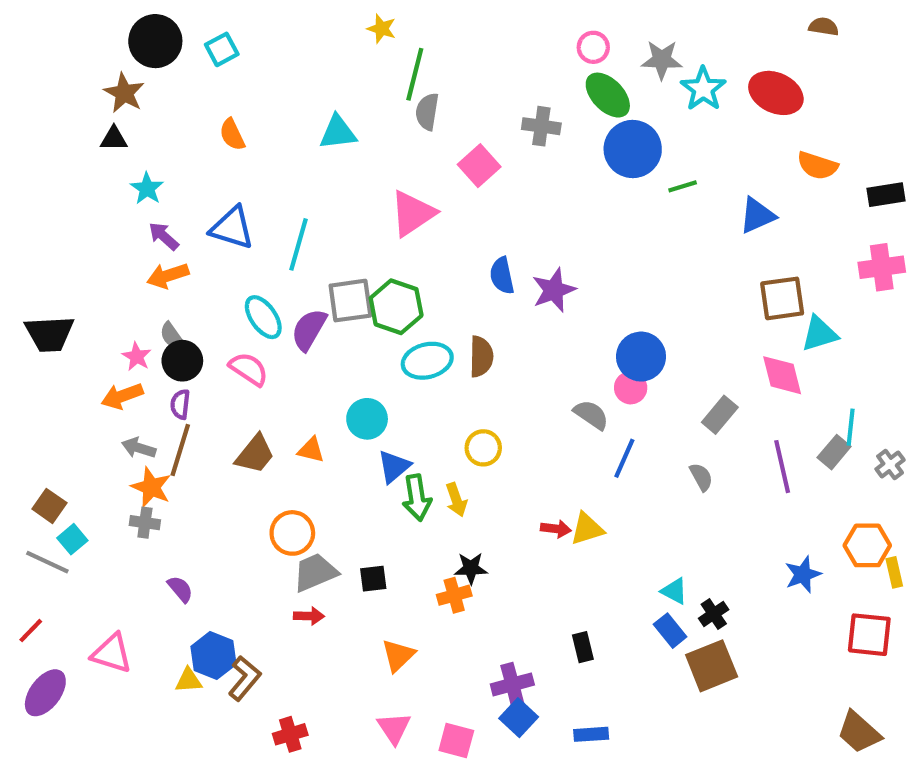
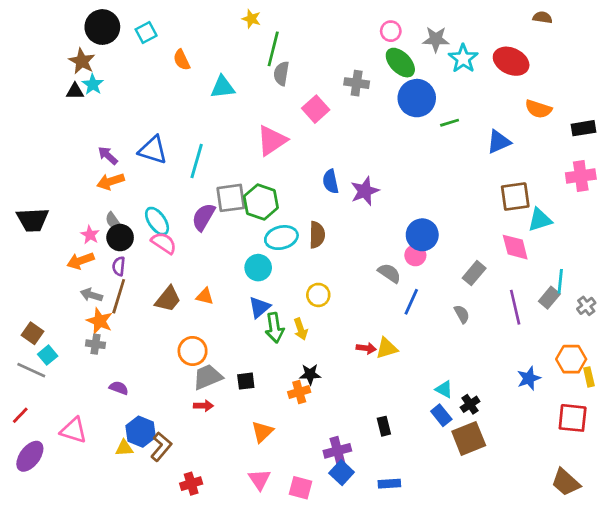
orange semicircle: (232, 134) -> (182, 60), moved
cyan star: (147, 188) -> (93, 84), moved
cyan ellipse: (263, 317) -> (157, 221), moved
cyan circle: (367, 419) -> (258, 268), moved
purple semicircle: (180, 589) -> (119, 388), turned -30

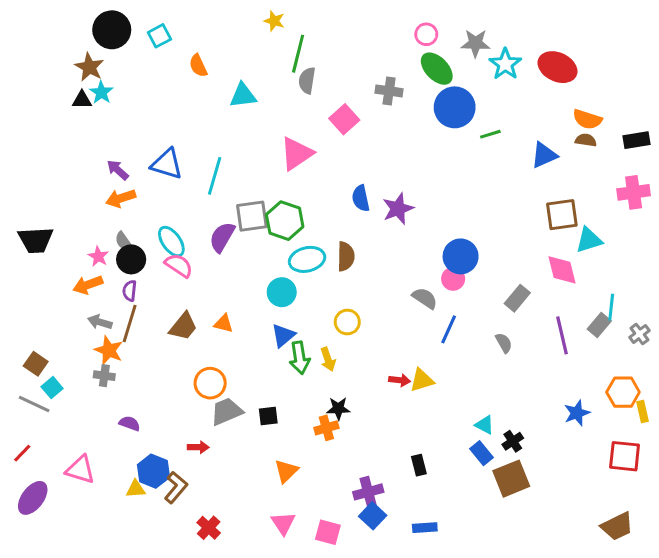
brown semicircle: (542, 17) -> (586, 140), moved
red arrow: (203, 406) -> (198, 447), moved
brown trapezoid: (566, 482) -> (617, 526), turned -68
red cross: (191, 484) -> (209, 528), turned -30

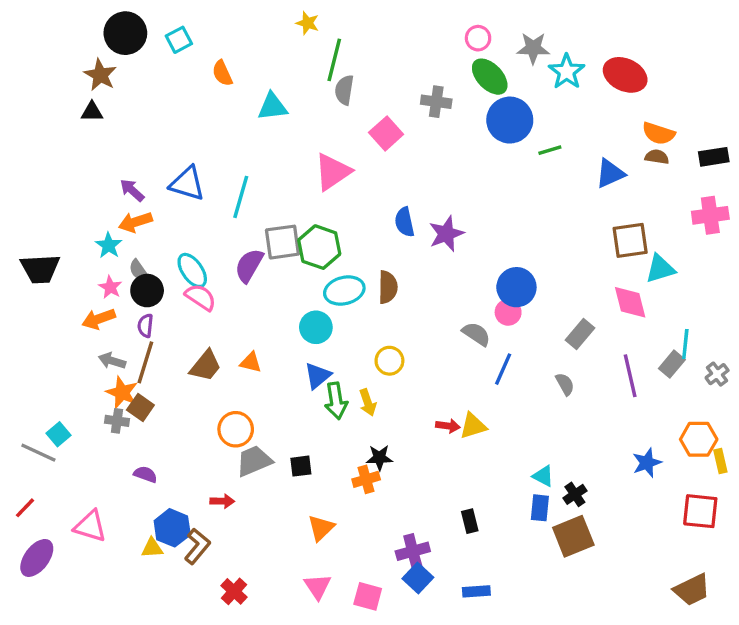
cyan star: (101, 92) -> (109, 245), moved
brown square: (36, 364) -> (140, 408), moved
blue rectangle: (481, 453) -> (540, 508), turned 45

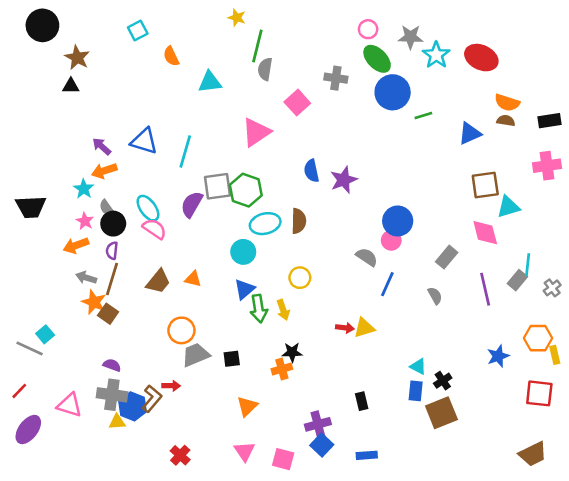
black circle: (125, 33) -> (42, 25), moved
gray cross: (117, 421) -> (112, 395), moved, size x1.6
brown L-shape: (197, 546) -> (152, 399), moved

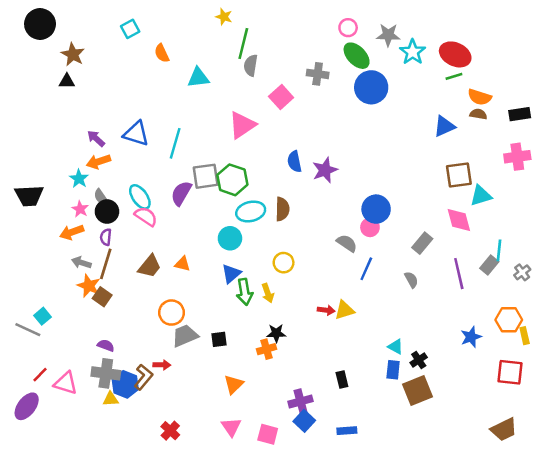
green line: (423, 115) -> (454, 76), moved
red line: (19, 391) -> (40, 375), moved

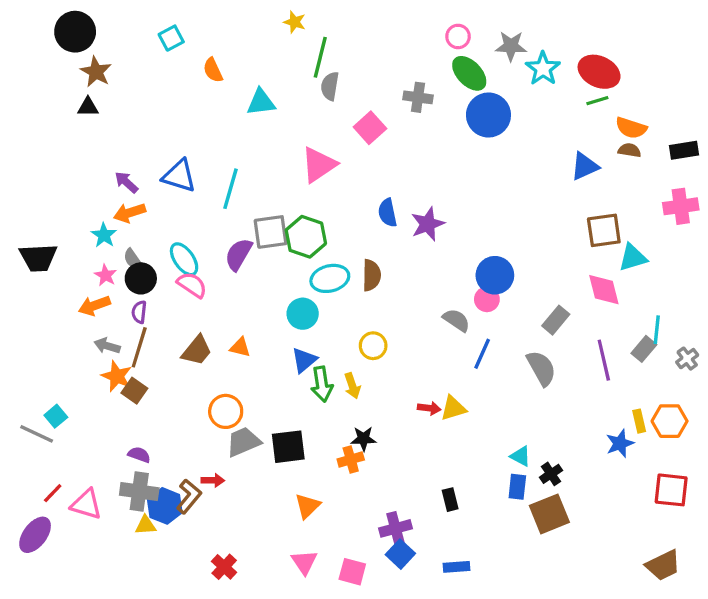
black circle: (40, 24) -> (75, 32), moved
gray semicircle: (411, 280) -> (541, 368), size x1.6
yellow rectangle: (525, 336) -> (639, 421), moved
black square: (219, 339) -> (288, 447), size x1.6

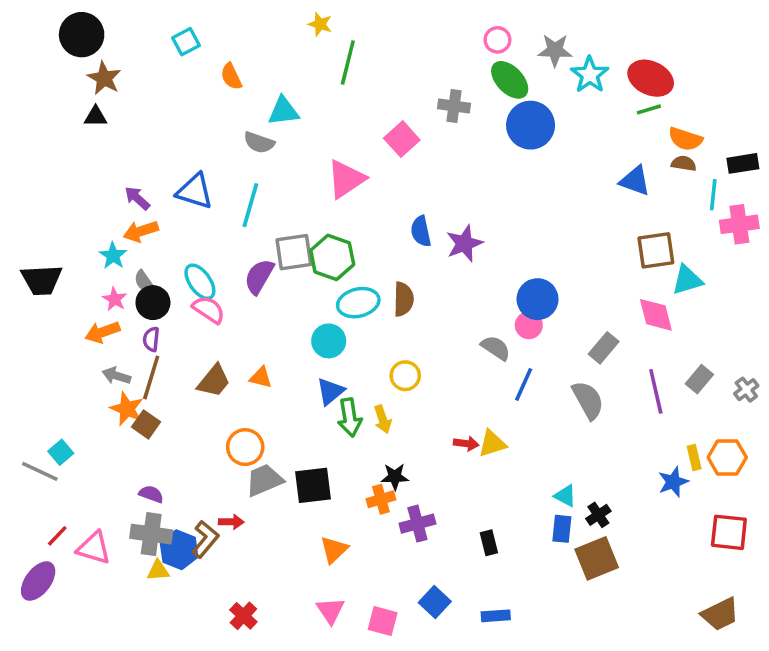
gray semicircle: (330, 86) -> (259, 143), moved, turned -80
blue triangle: (585, 166) -> (635, 181), turned 44
cyan line: (657, 330) -> (713, 195), moved
purple cross: (396, 528) -> (417, 524), moved

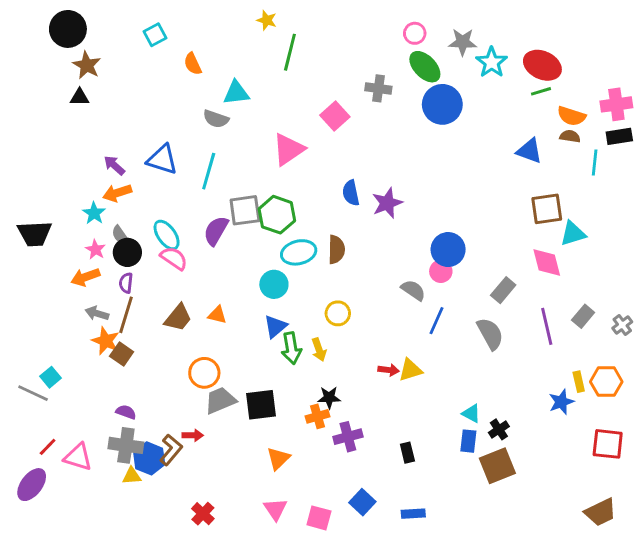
pink cross: (739, 224) -> (616, 104), moved

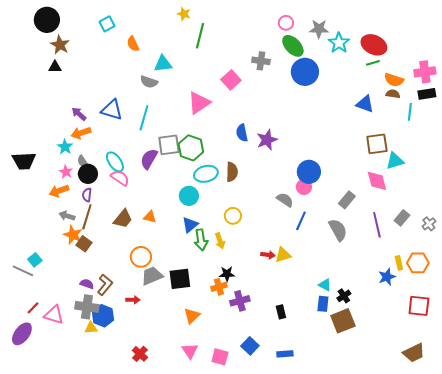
brown L-shape: (171, 450) -> (105, 285), moved

